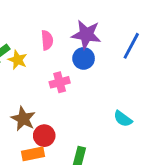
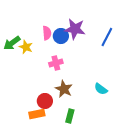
blue circle: (84, 58) -> (61, 36), moved
brown star: (23, 119) -> (64, 89), moved

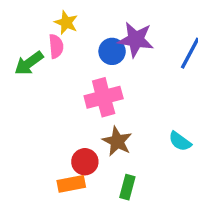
pink semicircle: (47, 33) -> (56, 46), moved
yellow star: (26, 47) -> (66, 23), moved
pink cross: (56, 63) -> (104, 97), size x1.5

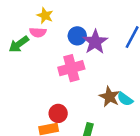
purple star: (136, 40) -> (95, 42), moved, turned 30
pink semicircle: (56, 46) -> (38, 32), turned 98
brown star: (117, 141) -> (109, 97), moved

